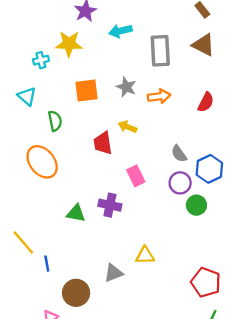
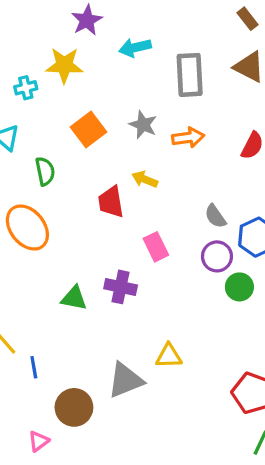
orange square: (87, 91) -> (88, 130), turned -30
gray triangle: (113, 273) -> (125, 380), size x1.4

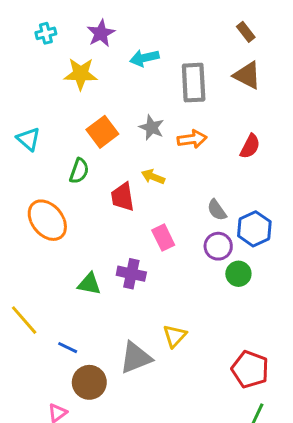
cyan cross: (26, 88) -> (46, 33), moved
green semicircle: (45, 171) -> (79, 171), moved, turned 30
yellow triangle: (169, 356) -> (175, 336), turned -45
blue line: (34, 367) -> (68, 348), moved, turned -54

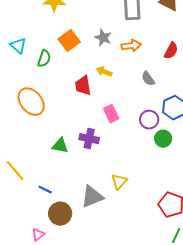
green semicircle: (79, 171) -> (44, 59), moved
gray semicircle: (217, 210) -> (148, 79), moved

